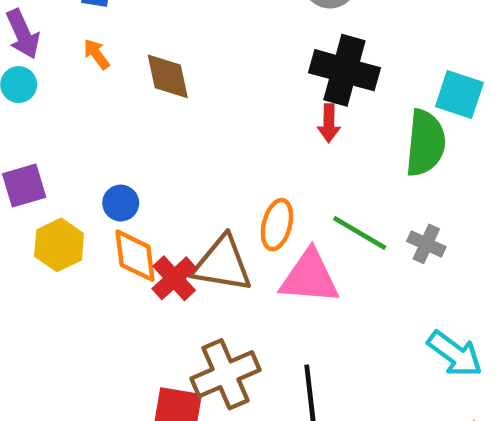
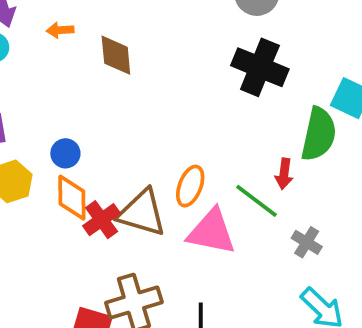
orange arrow: (96, 54) -> (60, 30), turned -64
red arrow: (329, 123) -> (284, 174), moved
gray cross: (426, 244) -> (307, 242), moved

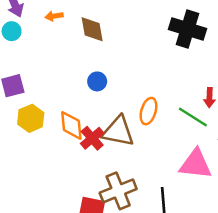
blue circle: (65, 153) -> (97, 81), moved
pink triangle: (212, 232) -> (196, 164), moved

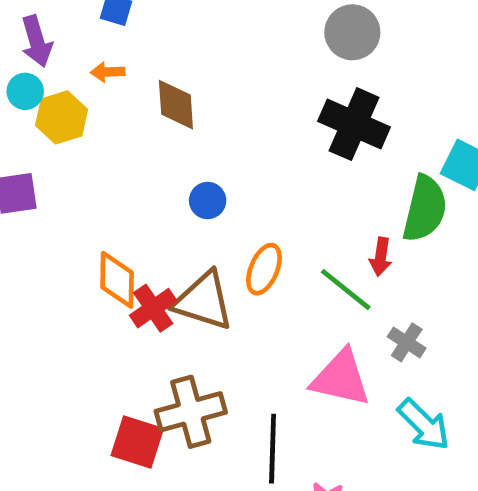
blue circle: (97, 81) -> (208, 200), moved
yellow hexagon: (31, 118) -> (62, 117), moved

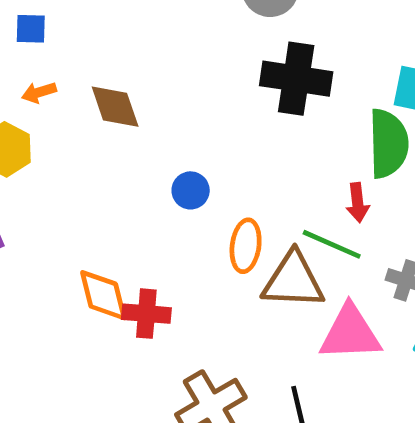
blue circle: (208, 200) -> (191, 190), moved
brown triangle: (203, 301) -> (293, 280), moved
red cross: (153, 308) -> (146, 314), turned -36

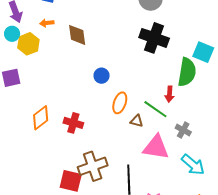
brown triangle: (293, 280) -> (137, 121), size x0.5
orange diamond: (103, 295) -> (41, 118), moved, turned 55

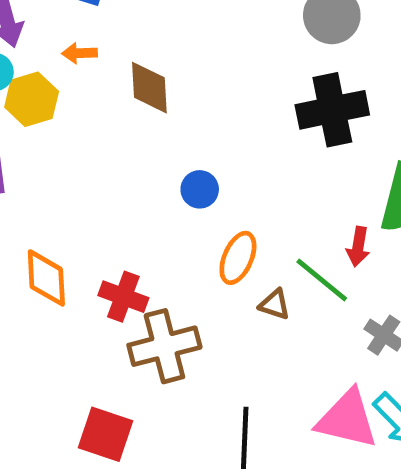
black cross: (154, 38) -> (332, 110), turned -36
orange diamond: (41, 118) -> (46, 278), turned -60
pink triangle: (156, 147) -> (347, 419), moved
brown cross: (93, 166) -> (164, 346), moved

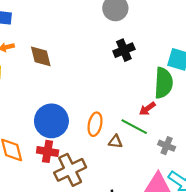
black cross: (332, 110) -> (124, 50), size x0.7
blue circle: (200, 189) -> (51, 121), moved, size x2.0
red arrow: (358, 247) -> (147, 109), turned 56

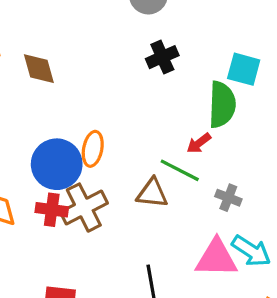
orange ellipse: (95, 124) -> (93, 149), moved
brown triangle: (115, 142) -> (152, 193), size x1.5
brown cross: (70, 170) -> (84, 208), moved

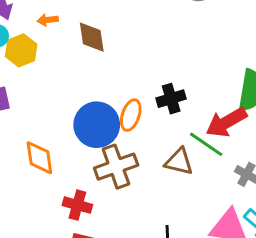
black cross: (162, 57) -> (171, 99), moved
red arrow: (199, 143) -> (226, 122), size x1.8
red cross: (52, 210) -> (77, 205), moved

